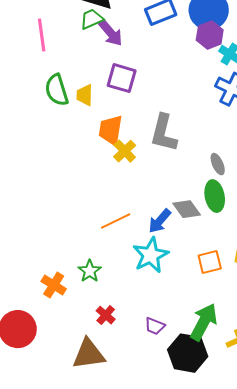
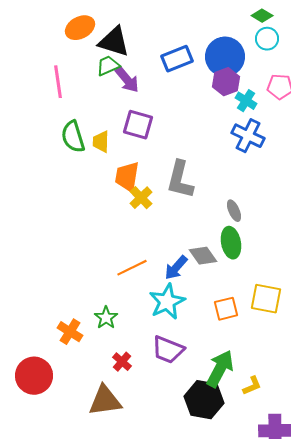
purple trapezoid: (155, 326) -> (168, 350), moved, size x1.6

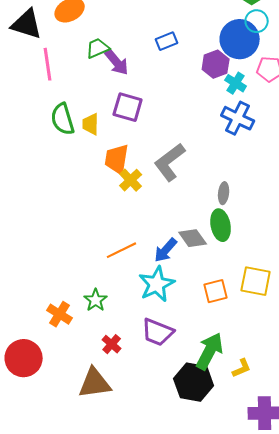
black triangle: (114, 42) -> (27, 24), moved
blue circle: (225, 57) -> (240, 39), moved
blue rectangle: (177, 59) -> (167, 41), size x0.7
gray L-shape: (180, 180) -> (170, 162), turned 39
gray ellipse: (234, 211) -> (224, 193), turned 30

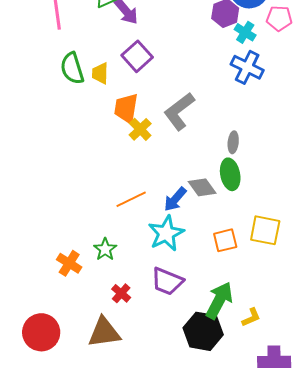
purple square: (128, 107) -> (137, 56), turned 32
red circle: (24, 358) -> (41, 332), moved

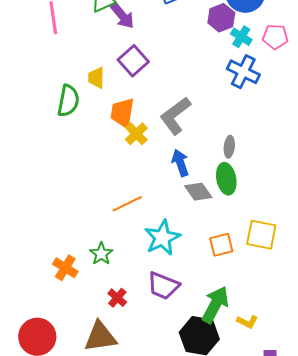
pink pentagon: (279, 18) -> (275, 37), moved
green semicircle: (72, 68) -> (68, 101), moved, turned -152
blue arrow: (175, 199) -> (180, 163), moved, turned 120
yellow L-shape: (251, 317) -> (247, 322), turned 50

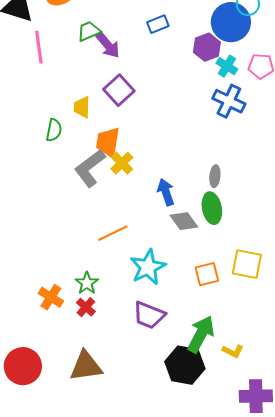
green semicircle: (68, 101) -> (54, 130), size x0.7
gray L-shape: (175, 116) -> (90, 168), moved
red cross: (117, 298) -> (86, 307), moved

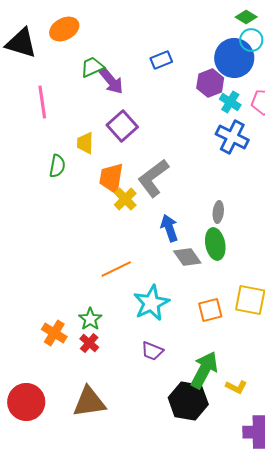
pink line: (39, 47) -> (42, 102), moved
gray L-shape: (90, 168) -> (153, 178), moved
purple trapezoid: (149, 315) -> (152, 351), size x0.7

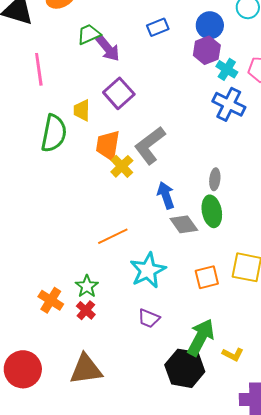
blue circle: (234, 58) -> (210, 25), moved, size x0.7
green semicircle: (57, 166) -> (54, 133), size x1.6

